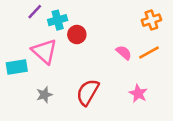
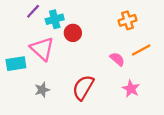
orange cross: (151, 20) -> (128, 20), moved
pink semicircle: (124, 53) -> (117, 59), moved

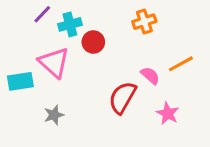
orange cross: (128, 20) -> (144, 22), moved
red semicircle: (83, 88) -> (122, 97), moved

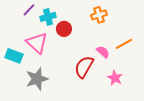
cyan rectangle: (20, 81) -> (14, 56), turned 30
gray star: (54, 115) -> (37, 79), size x1.6

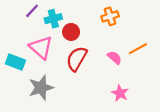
red semicircle: (84, 67) -> (77, 59), moved
pink star: (115, 78) -> (120, 93), moved

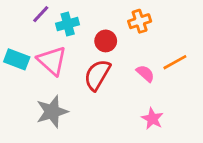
red circle: (71, 32) -> (106, 41), moved
cyan rectangle: (15, 62) -> (17, 59), moved

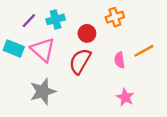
purple line: (41, 14) -> (29, 21), moved
pink semicircle: (145, 73) -> (120, 60), turned -140

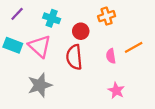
cyan cross: (56, 19) -> (52, 18), turned 35
purple line: (29, 21) -> (17, 14), moved
red semicircle: (80, 61) -> (74, 57), turned -35

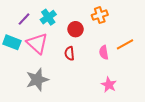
purple line: (17, 14) -> (24, 19), moved
cyan cross: (52, 18) -> (48, 17), turned 35
red semicircle: (74, 57) -> (69, 53), size x0.6

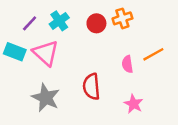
red circle: (76, 29) -> (96, 23), moved
red semicircle: (69, 53) -> (91, 87), moved, size x1.5
gray star: (37, 80) -> (46, 98), turned -30

